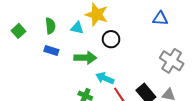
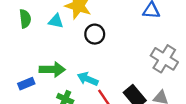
blue rectangle: (51, 50) -> (26, 84), moved, turned -40
green arrow: (85, 58) -> (52, 69), moved

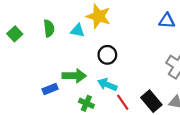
black circle: (95, 34) -> (107, 55), moved

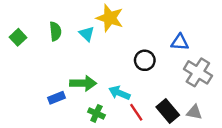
blue triangle: (167, 21) -> (180, 42), moved
cyan triangle: (78, 31) -> (87, 34), turned 32
black circle: (107, 55) -> (145, 60), moved

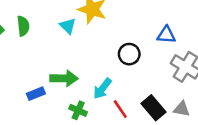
green semicircle: (55, 31) -> (23, 26), moved
cyan arrow: (119, 93) -> (102, 89), turned -75

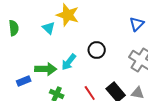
blue triangle: (166, 35) -> (137, 24), moved, turned -49
cyan arrow: (102, 89) -> (69, 62), moved

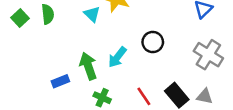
green arrow: (46, 69) -> (88, 66), turned -110

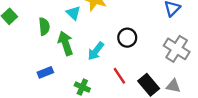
green semicircle: (48, 14) -> (44, 26), moved
green arrow: (88, 66) -> (65, 43), moved
red line: (144, 96) -> (119, 76), moved

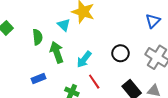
black circle: (127, 38) -> (120, 53), moved
red line: (119, 76) -> (94, 82), moved

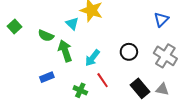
green semicircle: (37, 37) -> (46, 36), turned 119

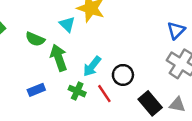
blue triangle: (161, 19) -> (176, 30), moved
black circle: (129, 52) -> (123, 75), moved
green cross: (80, 90) -> (77, 91), moved

